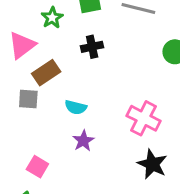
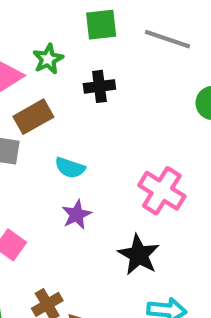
green star: (52, 18) -> (48, 59), moved
black star: (152, 164) -> (139, 255), moved

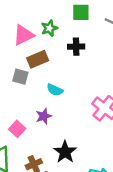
purple star: (77, 215) -> (44, 116), moved
black star: (139, 255) -> (65, 152), moved

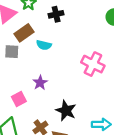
cyan semicircle: (55, 90) -> (44, 45), moved
pink square: (17, 129) -> (19, 99), turned 32

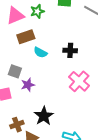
black cross: (56, 14) -> (70, 50), moved
gray square: (12, 52) -> (15, 71), moved

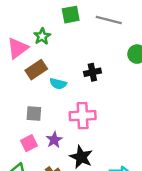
pink cross: (79, 81) -> (83, 116), moved, turned -30
purple star: (28, 85) -> (54, 140), moved

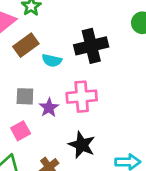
black cross: (92, 72) -> (91, 46), size x1.6
purple star: (54, 140) -> (49, 108), moved

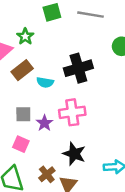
pink square: (21, 131) -> (21, 144), turned -35

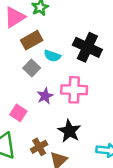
black cross: (78, 68) -> (87, 47), turned 32
gray square: (23, 114) -> (32, 68), moved, turned 35

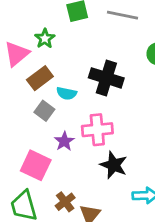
pink square: (18, 113) -> (36, 165), size x1.5
black star: (69, 131) -> (114, 165), moved

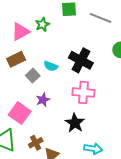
brown rectangle: (40, 78) -> (16, 59), moved
pink cross: (97, 130) -> (83, 92), moved

